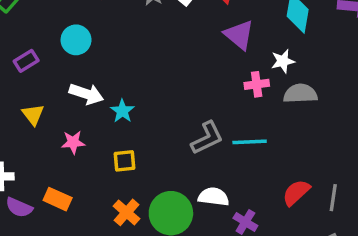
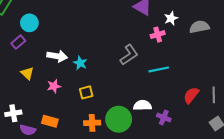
cyan circle: (76, 40) -> (29, 23), moved
gray semicircle: (300, 94) -> (199, 27), moved
gray L-shape: (207, 138) -> (129, 55), moved
orange cross: (126, 212) -> (92, 123), turned -35

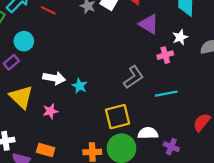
yellow triangle: (27, 73) -> (21, 97), size x1.6
yellow square: (86, 92) -> (118, 117), moved, size x1.6

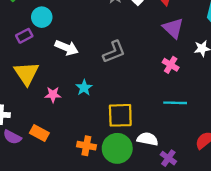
pink cross: (165, 55) -> (171, 65), moved, turned 35
gray L-shape: (134, 77) -> (114, 52), moved
white arrow: (54, 78) -> (67, 48), moved
cyan star: (80, 86) -> (84, 88), moved

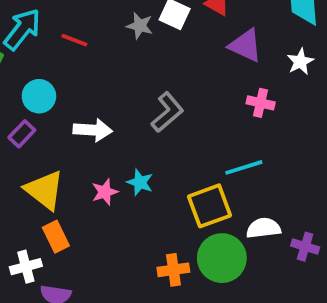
pink star: (53, 95) -> (105, 192), moved
cyan line: (175, 103) -> (244, 167), moved
orange rectangle: (39, 133) -> (56, 237), moved, turned 54

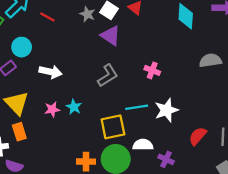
purple triangle: (245, 45) -> (111, 36), moved
white star: (300, 62) -> (166, 110), moved, size x1.5
gray L-shape: (167, 112) -> (108, 76), moved

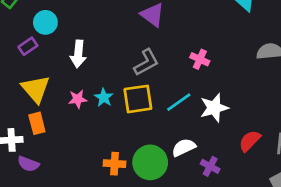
white arrow: (50, 72) -> (78, 54), turned 80
cyan line: (137, 107) -> (179, 102), turned -30
yellow square: (113, 127) -> (138, 99), moved
white semicircle: (143, 145) -> (184, 147), turned -30

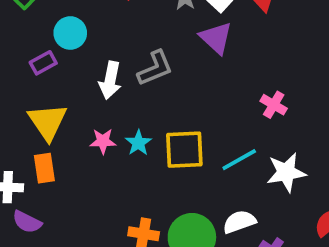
gray L-shape: (146, 62) -> (155, 68), moved

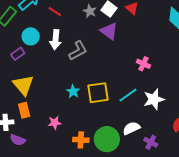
white arrow: (110, 80) -> (55, 40), moved
pink star: (103, 141) -> (55, 123), moved

